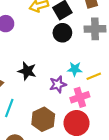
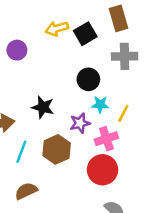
black circle: (62, 33) -> (88, 79), moved
yellow line: (94, 76) -> (123, 113), turned -40
brown hexagon: (43, 119) -> (57, 149), moved

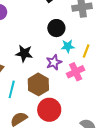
red circle: (102, 170) -> (49, 110), moved

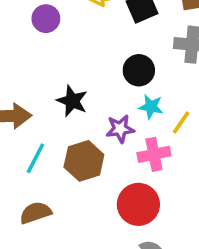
red circle: (49, 110) -> (138, 204), moved

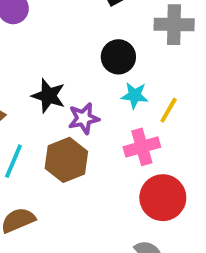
purple star: (120, 129) -> (84, 118), moved
red circle: (138, 204) -> (163, 198), moved

